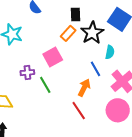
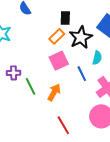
pink square: (53, 57) -> (59, 61), moved
orange arrow: (84, 88) -> (54, 92), moved
red line: (79, 111) -> (63, 125), moved

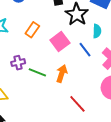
orange rectangle: (57, 36) -> (32, 30), moved
green line: (30, 86) -> (37, 72), turned -30

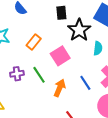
blue line: (85, 50) -> (85, 83), moved
green line: (37, 72) -> (39, 75), moved, turned 30

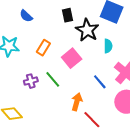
orange arrow: (60, 88) -> (77, 102), moved

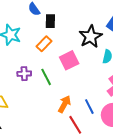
black rectangle: (67, 15) -> (50, 21), moved
blue line: (100, 82) -> (89, 107), moved

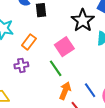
orange rectangle: (44, 44) -> (29, 42), moved
green line: (46, 77) -> (56, 68), moved

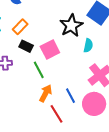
black rectangle: (41, 10) -> (26, 46), moved, turned -64
orange rectangle: (29, 42) -> (20, 27), moved

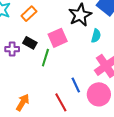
black rectangle: (26, 46) -> (30, 43), moved
green line: (39, 70) -> (45, 58), turned 42
orange arrow: (46, 93) -> (23, 102), moved

